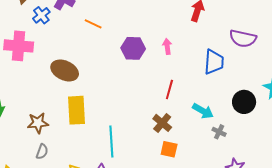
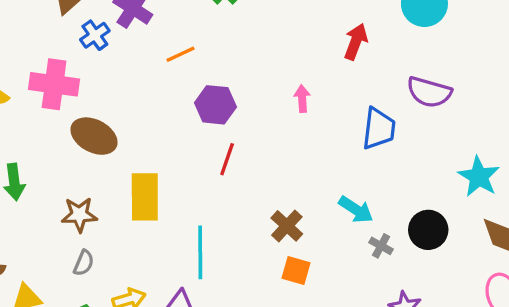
orange line: (93, 24) -> (181, 54), turned -54
purple hexagon: (133, 48) -> (215, 105), moved
brown ellipse: (65, 70) -> (94, 136), moved
red line: (169, 90) -> (227, 159), moved
black circle: (244, 102) -> (428, 230), moved

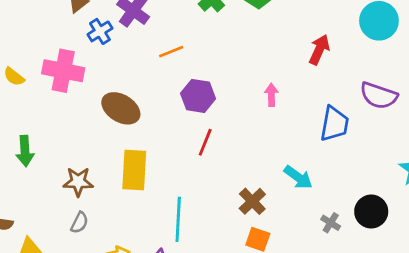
brown ellipse: (94, 136) -> (121, 108), moved
cyan arrow: (356, 210) -> (298, 177), moved

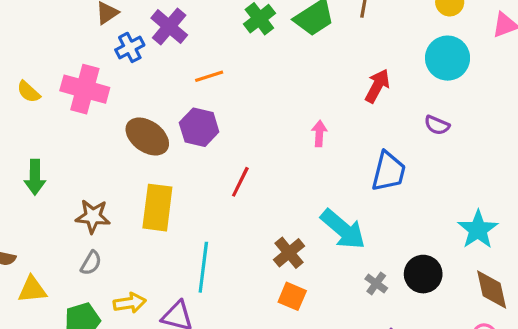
purple hexagon: (198, 96) -> (199, 127), moved
purple semicircle: (379, 96) -> (437, 125), moved, size x0.6
cyan arrow: (298, 177) -> (343, 229), size x1.4

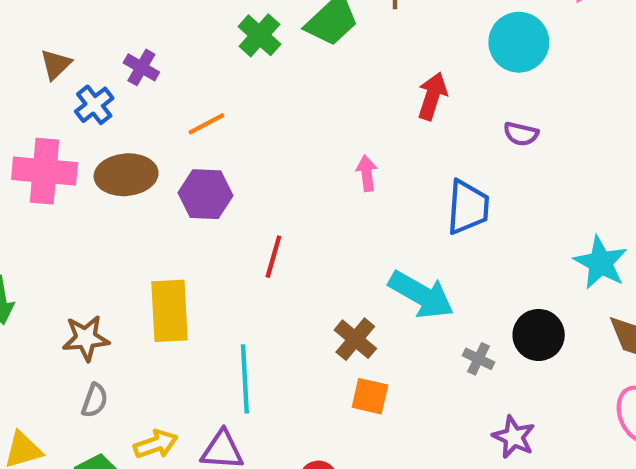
purple cross: (169, 26) -> (141, 67), size x0.7
brown ellipse: (147, 137) -> (126, 175), moved, turned -30

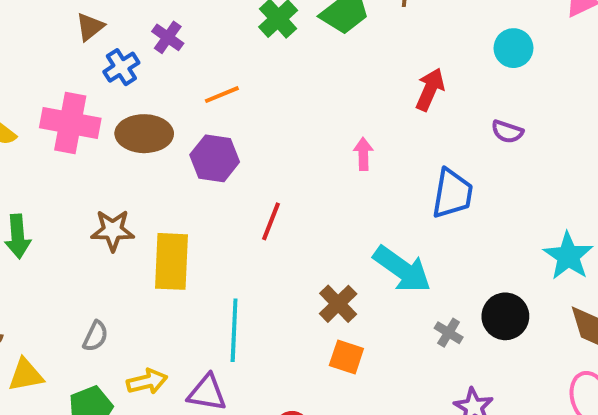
cyan circle: (519, 42) -> (513, 48), size x0.7
brown star: (86, 338) -> (113, 230), moved

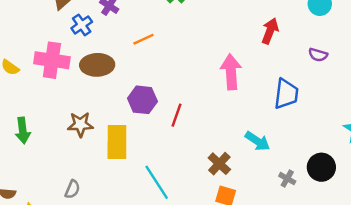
pink arrow: (363, 154) -> (231, 72), size x1.8
purple hexagon: (215, 158) -> (142, 100), moved
cyan arrow: (402, 269) -> (257, 141), size x0.7
cyan line: (234, 330) -> (157, 182), turned -33

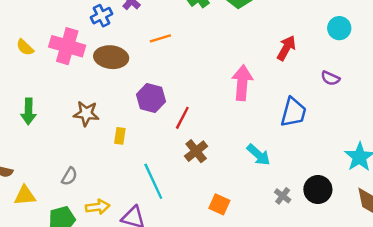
yellow rectangle: (117, 142) -> (120, 136), size x0.5
brown cross: (219, 164) -> (196, 151), moved

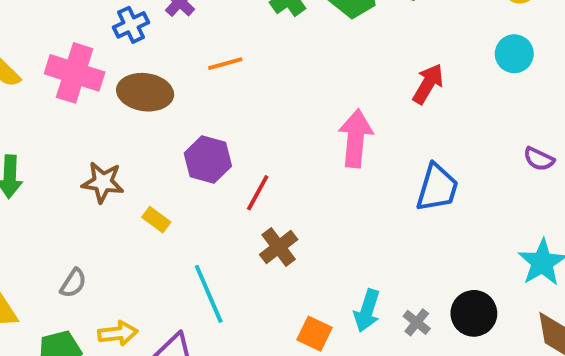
purple semicircle: (330, 78) -> (539, 159), moved
yellow rectangle: (120, 136) -> (156, 220), turned -63
cyan arrow: (258, 155) -> (367, 311), moved, turned 65

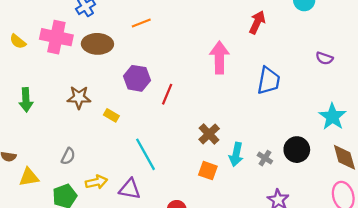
brown cross: (279, 247) -> (209, 134), moved

